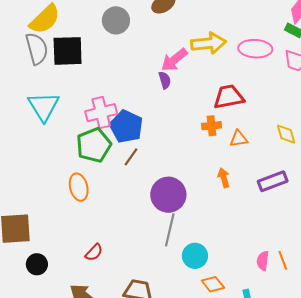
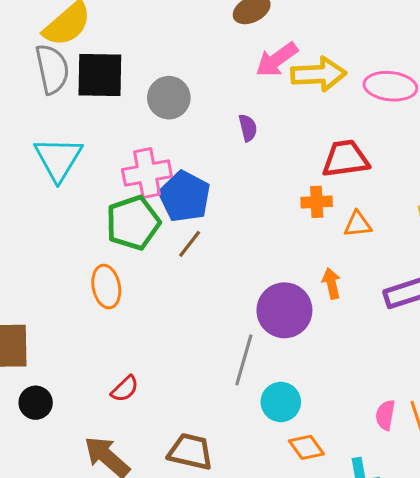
gray circle: (116, 20) -> (169, 98), moved
pink arrow: (174, 60) -> (277, 60), moved
purple circle: (168, 195) -> (284, 310), moved

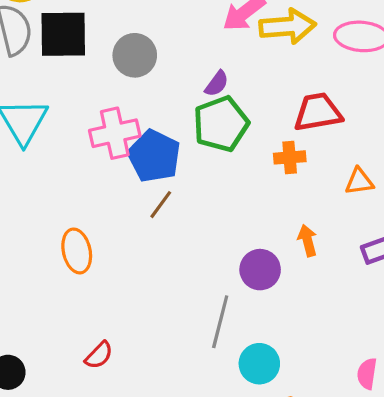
purple semicircle: (248, 128) -> (217, 84), turned 52
green pentagon: (133, 223) -> (221, 124), moved
orange triangle: (358, 224) -> (359, 181), moved
purple circle: (284, 310) -> (260, 270), size x0.7

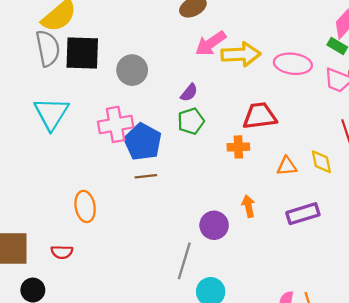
green pentagon: (221, 124) -> (191, 121), size x0.7
brown line: (161, 205) -> (146, 176), turned 45
red semicircle: (99, 355) -> (62, 252), moved, turned 45

